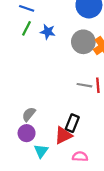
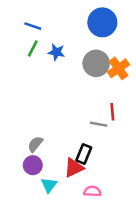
gray line: (84, 85) -> (99, 124), moved

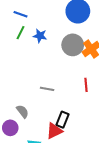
gray line: (99, 124) -> (47, 89), moved
gray semicircle: (35, 144) -> (23, 111), turned 104
purple circle: (33, 165) -> (10, 128), moved

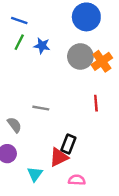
gray line: (47, 89) -> (41, 108), moved
gray semicircle: (23, 111) -> (14, 125), moved

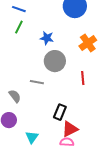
blue star: (42, 46) -> (47, 38), moved
gray circle: (80, 56) -> (55, 61), moved
red triangle: (59, 157) -> (70, 129), moved

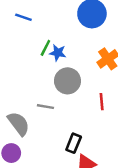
green line: (19, 27) -> (45, 48), moved
gray semicircle: (15, 96) -> (19, 124), size x1.5

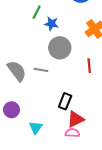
green line: (45, 48) -> (37, 12), moved
gray semicircle: (19, 124) -> (17, 71), moved

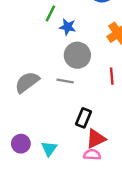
gray line: (41, 70) -> (65, 81), moved
gray semicircle: (17, 71) -> (27, 82), turned -90
purple circle: (11, 110) -> (21, 144), moved

